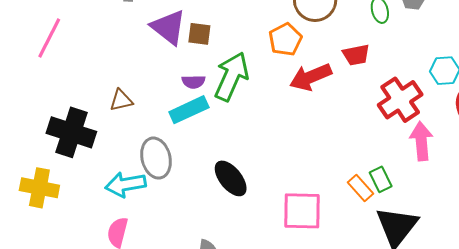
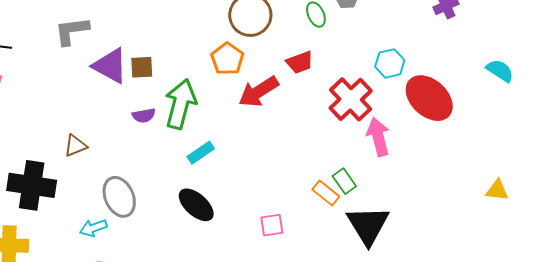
cyan rectangle: (189, 110) -> (201, 153), moved, size x0.7
cyan arrow: (125, 184) -> (93, 228), size x0.7
pink square: (302, 211) -> (272, 225), size x0.6

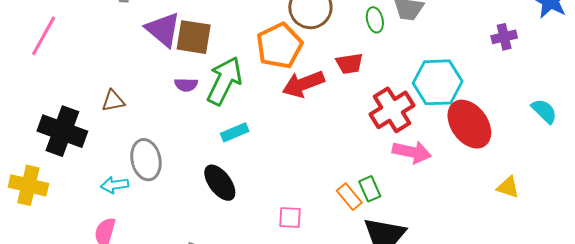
orange pentagon: (227, 59) -> (279, 46), size x1.4
cyan hexagon: (390, 63) -> (438, 82), size x1.6
brown square: (142, 67) -> (194, 37), size x1.5
pink arrow: (378, 137) -> (412, 152), turned 105
yellow triangle: (497, 190) -> (508, 187), moved

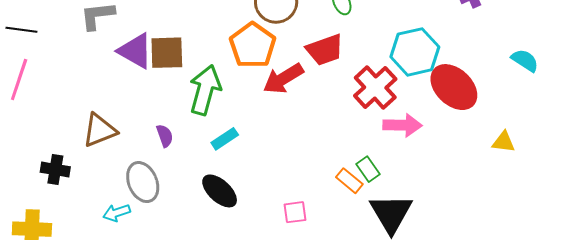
red trapezoid: (349, 64) -> (325, 50), size x1.4
purple semicircle: (186, 85) -> (165, 136), moved, turned -100
brown triangle: (113, 101) -> (99, 130), size x1.5
black cross: (62, 131) -> (55, 169), size x0.6

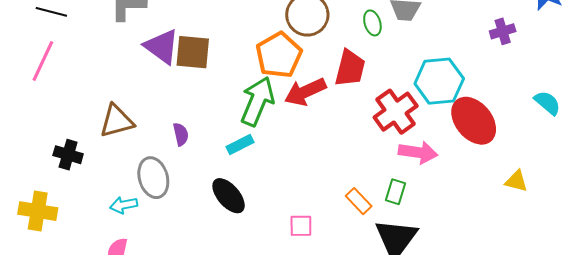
red trapezoid: (325, 50) -> (350, 68), turned -63
green arrow: (205, 90) -> (257, 101), moved
green rectangle: (368, 169) -> (396, 192), moved, turned 45

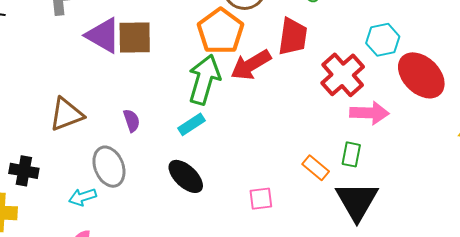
cyan hexagon: (439, 81) -> (383, 40), size x0.7
black cross: (68, 155) -> (24, 171), moved

